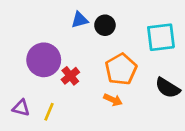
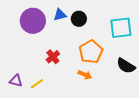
purple circle: (44, 60) -> (33, 21), moved
yellow line: (49, 112) -> (37, 84), turned 32

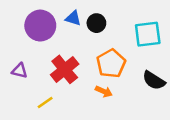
blue triangle: (60, 15) -> (73, 18), turned 32
red cross: (53, 57) -> (65, 69), size x1.6
purple triangle: (16, 81) -> (20, 71), moved

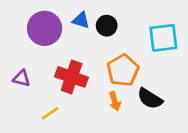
red cross: (65, 69) -> (72, 77), turned -32
black semicircle: (154, 80) -> (150, 99), moved
orange arrow: (104, 91) -> (115, 101), turned 49

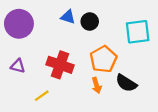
purple circle: (45, 28) -> (19, 24), moved

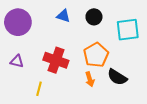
black circle: (90, 21) -> (94, 17), moved
yellow line: (42, 96) -> (39, 89), turned -40

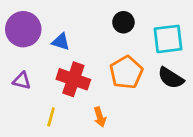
blue triangle: (63, 16) -> (61, 42), moved
black semicircle: (117, 77) -> (171, 78), moved
orange arrow: (90, 79) -> (100, 117), moved

